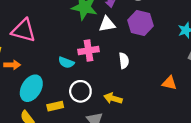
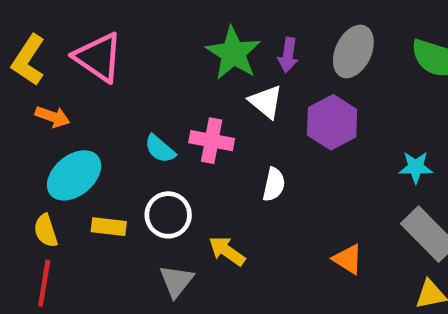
white triangle: (107, 24) -> (266, 102), turned 30

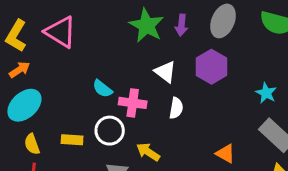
white triangle: (266, 102) -> (165, 72), moved
orange arrow: (53, 117) -> (20, 70), moved, turned -50
pink cross: (212, 141) -> (133, 103), moved
cyan star: (416, 167) -> (266, 93), turned 30
cyan ellipse: (74, 175) -> (24, 105), moved

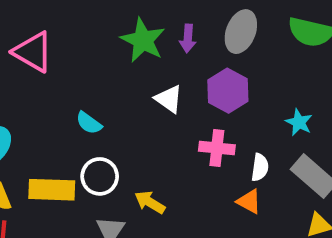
pink cross: (133, 103) -> (217, 148), moved
white semicircle: (176, 108) -> (260, 167), moved
yellow rectangle: (72, 140) -> (52, 190), size x1.6

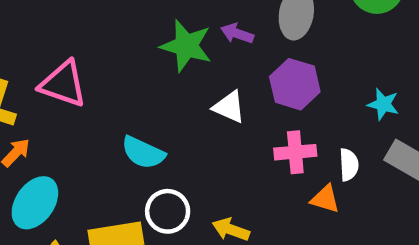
purple arrow: (188, 38) -> (237, 34), turned 116
cyan semicircle: (89, 123) -> (143, 153), size x1.4
orange triangle: (249, 201) -> (325, 199), moved

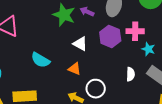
pink cross: (295, 152) -> (135, 31), moved
orange triangle: (325, 199) -> (74, 69), moved
white circle: (168, 211) -> (96, 89), moved

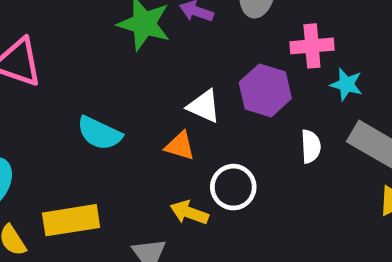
purple hexagon: (110, 36) -> (265, 90), moved
white triangle: (80, 44) -> (204, 106), moved

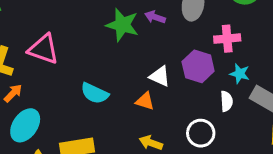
cyan star: (346, 84) -> (240, 74), moved
white circle: (233, 187) -> (201, 133), moved

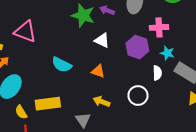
white triangle: (160, 76) -> (102, 40), moved

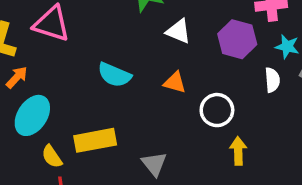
white circle: (138, 96) -> (217, 110), moved
yellow arrow: (102, 102) -> (238, 151), moved, turned 70

